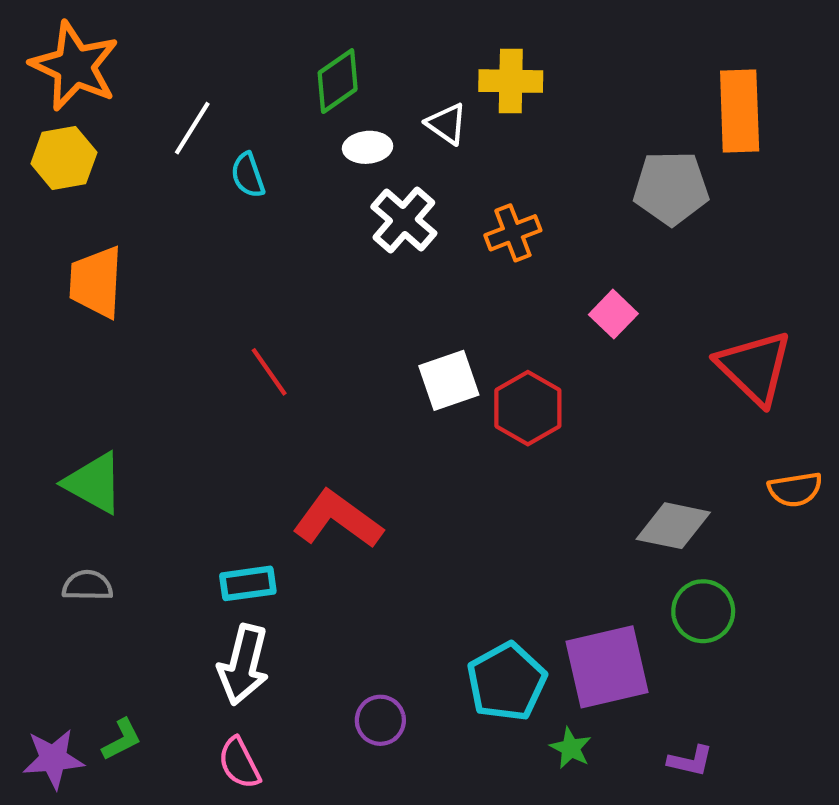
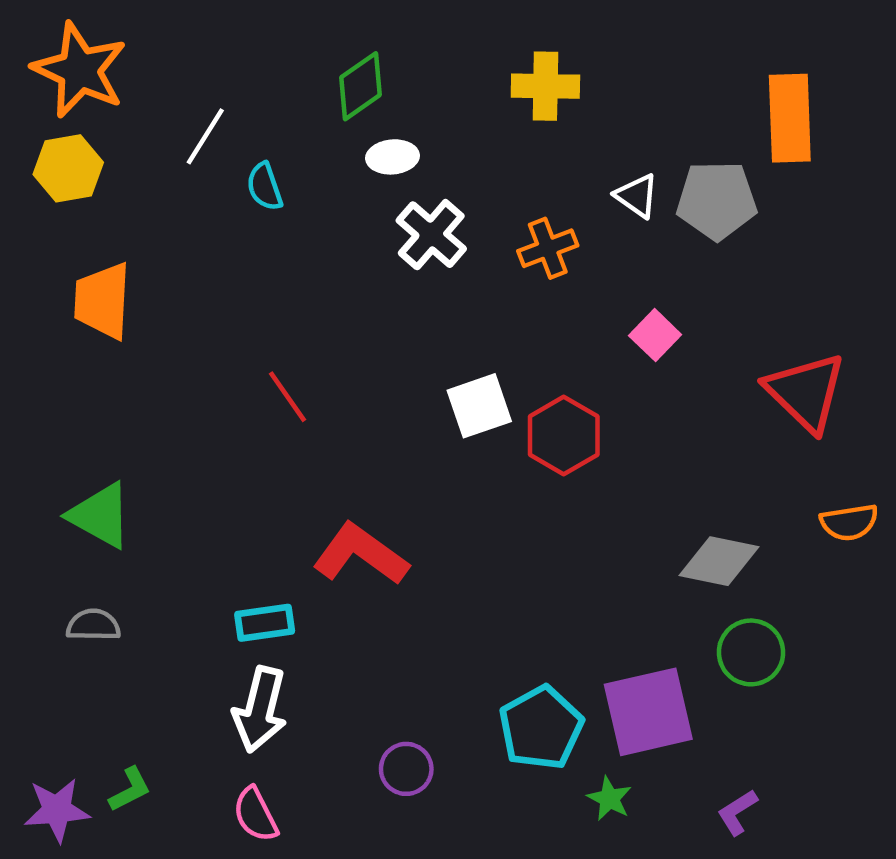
white triangle: (447, 124) -> (637, 196), moved
purple L-shape: (690, 761) -> (737, 812), turned 135

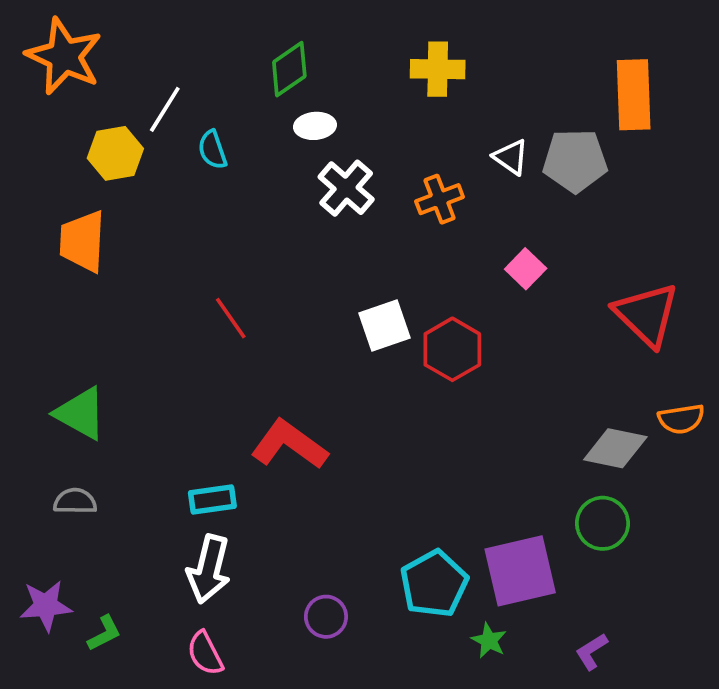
yellow hexagon: (68, 168) -> (115, 153), moved
gray diamond: (719, 561) -> (615, 448), moved
purple star: (57, 810) -> (46, 606), moved

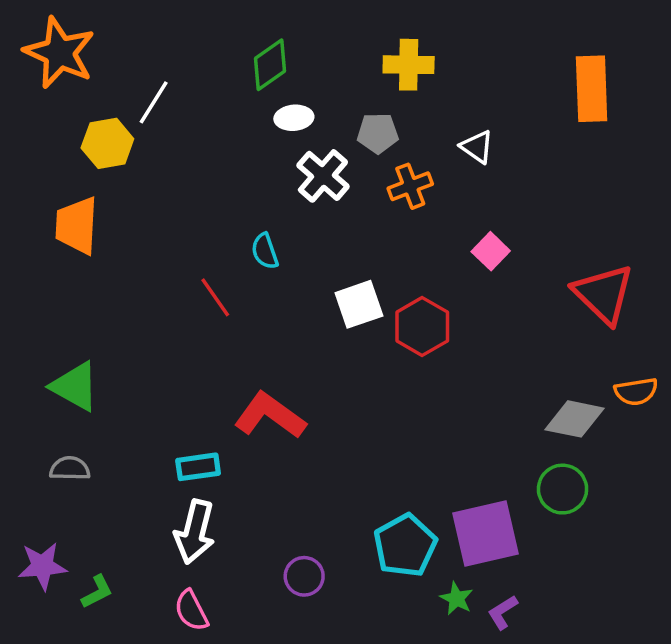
cyan semicircle: (212, 150) -> (265, 251), moved
gray pentagon: (575, 161) -> (378, 133), moved, size x0.7
purple L-shape: (592, 651) -> (503, 612), moved

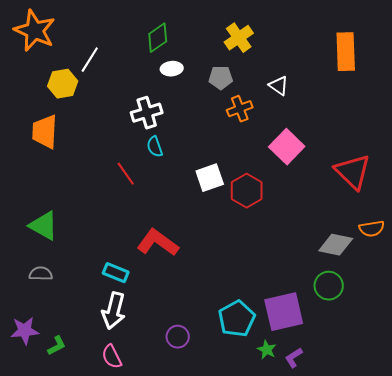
yellow cross: (409, 65) -> (239, 38), turned -36
white cross: (323, 176) -> (147, 113), moved, turned 32
pink square: (491, 251) -> (287, 147), size x1.6
cyan rectangle: (198, 467) -> (116, 273), turned 30

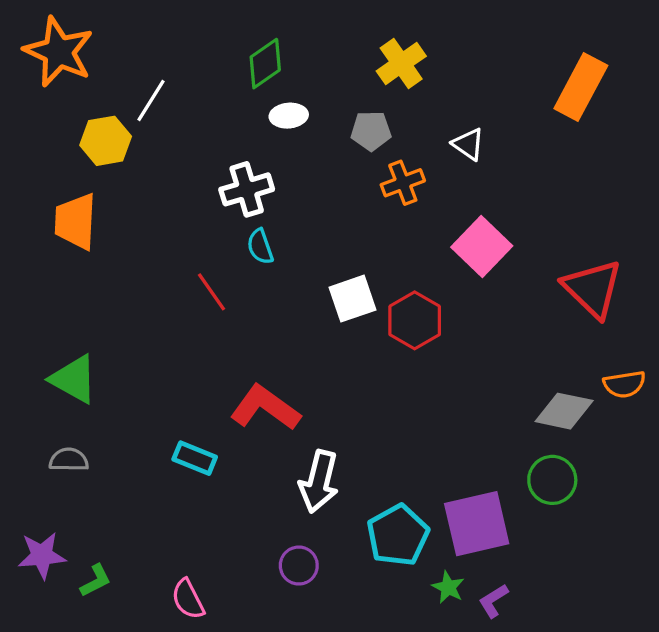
orange rectangle: (346, 52) -> (581, 87), turned 30
white arrow: (114, 311) -> (319, 482), moved

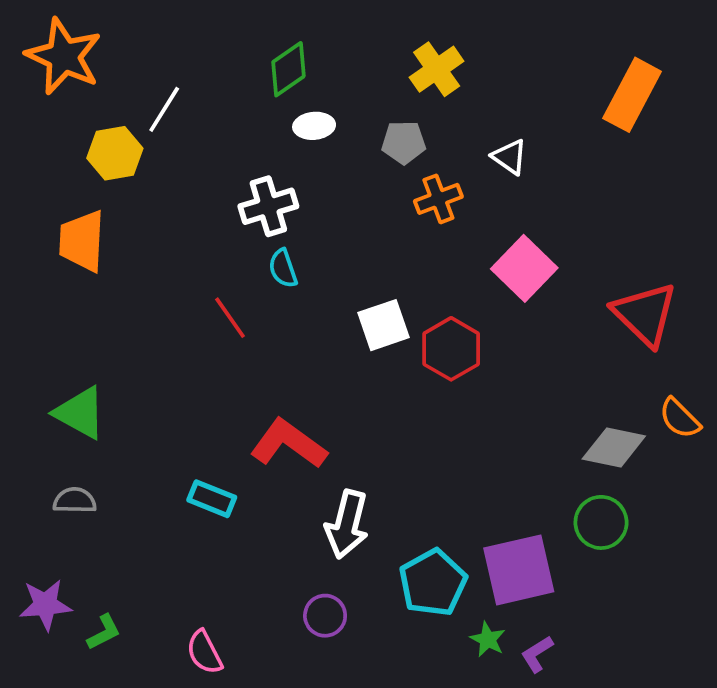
orange semicircle: (624, 384) -> (680, 418), turned 54

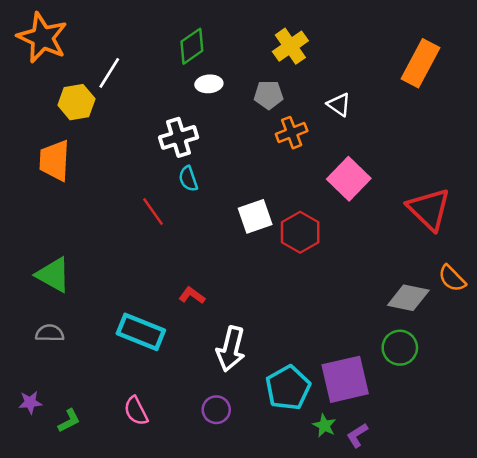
red L-shape: (288, 444) -> (192, 295), size x0.5
cyan rectangle: (212, 499) -> (141, 332), size x1.5
purple star: (45, 605) -> (30, 402), size x0.7
pink semicircle: (204, 652) -> (136, 411), moved

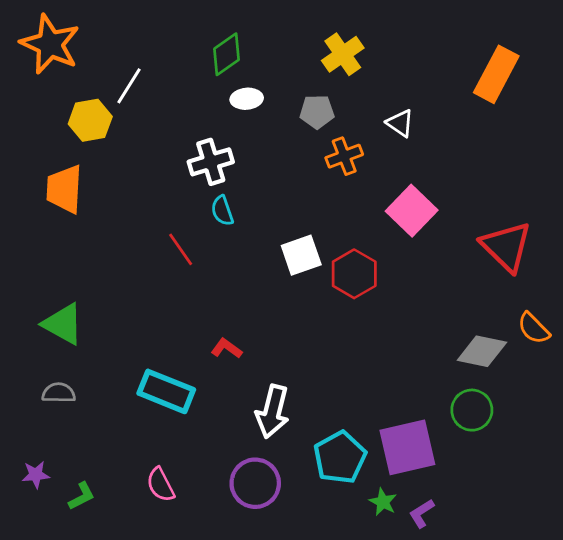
purple circle: (216, 410) -> (255, 483), size x1.5

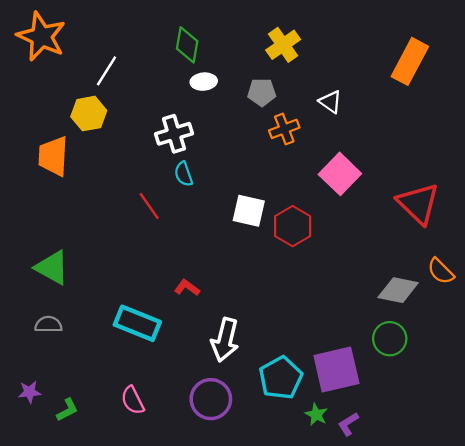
green diamond: (227, 54) -> (187, 45), turned -45
yellow hexagon: (90, 120) -> (89, 114), moved
white square: (301, 255) -> (249, 211), turned 32

